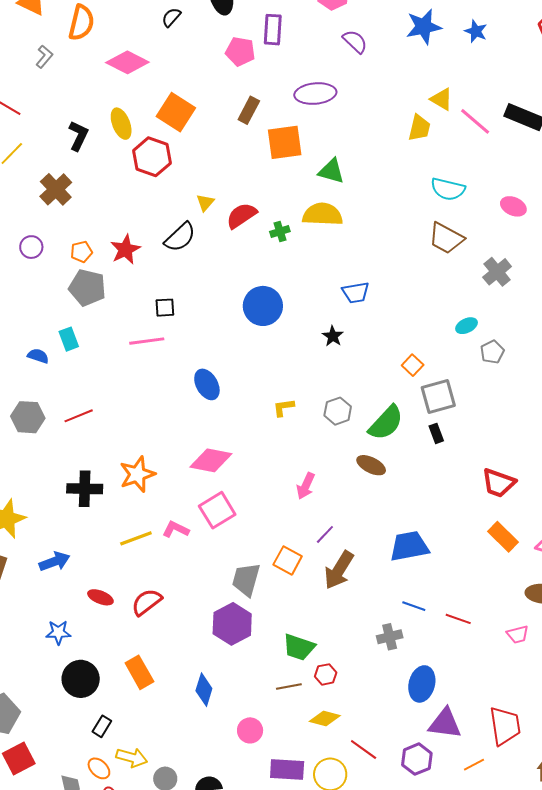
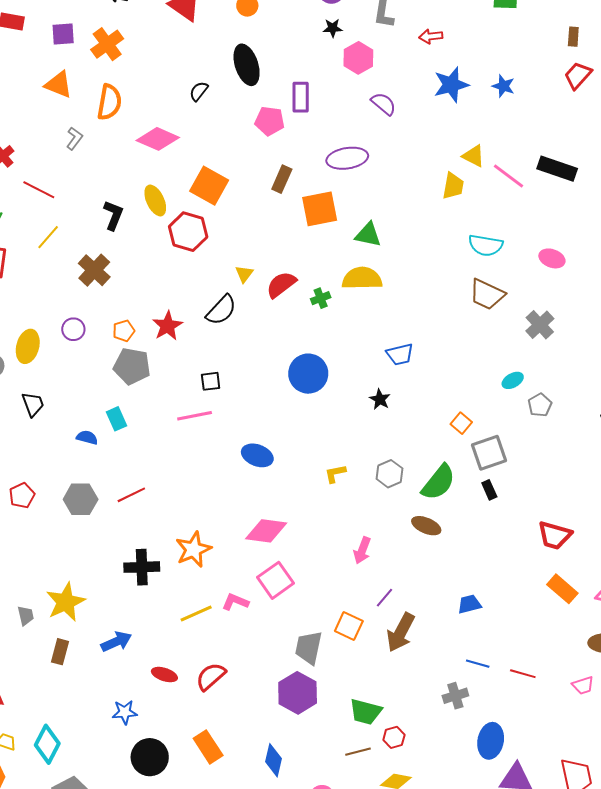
blue ellipse: (207, 384) -> (257, 455), turned -36
blue trapezoid: (409, 546) -> (469, 604), size x0.6

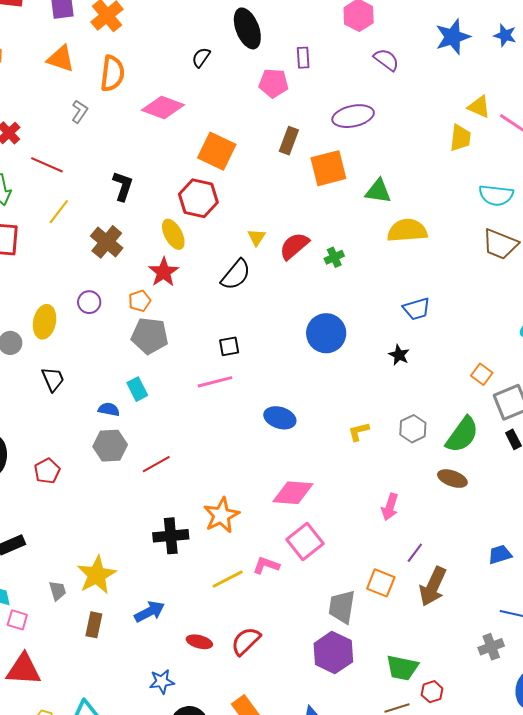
purple rectangle: (301, 97) -> (303, 58), size x0.7
yellow ellipse: (155, 200) -> (173, 234), moved
yellow semicircle: (362, 278) -> (407, 230), moved
red star: (167, 326) -> (164, 272), moved
gray hexagon: (81, 499) -> (110, 446), moved

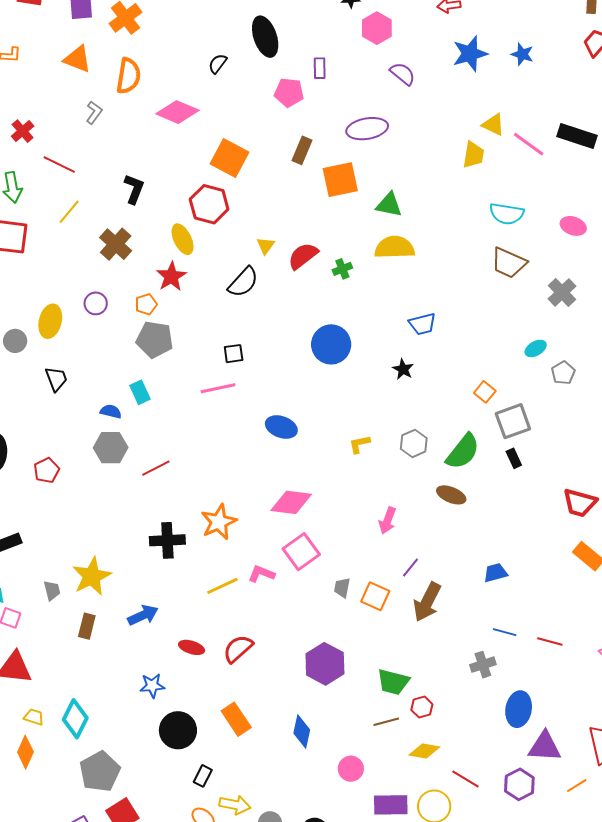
yellow semicircle: (407, 230) -> (394, 247), moved
gray trapezoid: (342, 607) -> (342, 588), moved, size x0.6

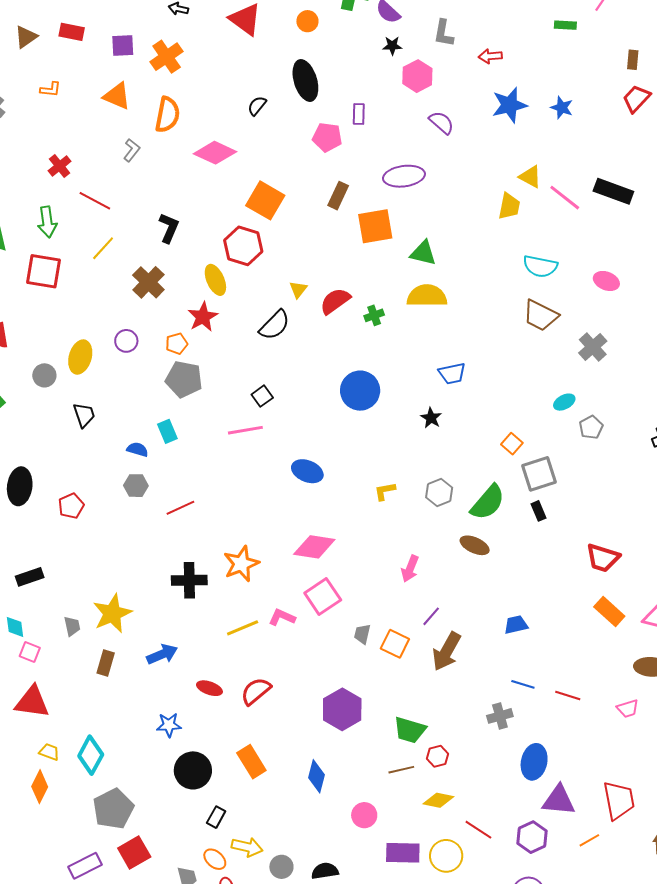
black square: (234, 354) -> (262, 396), turned -30
gray hexagon: (111, 448) -> (136, 486), size x0.7

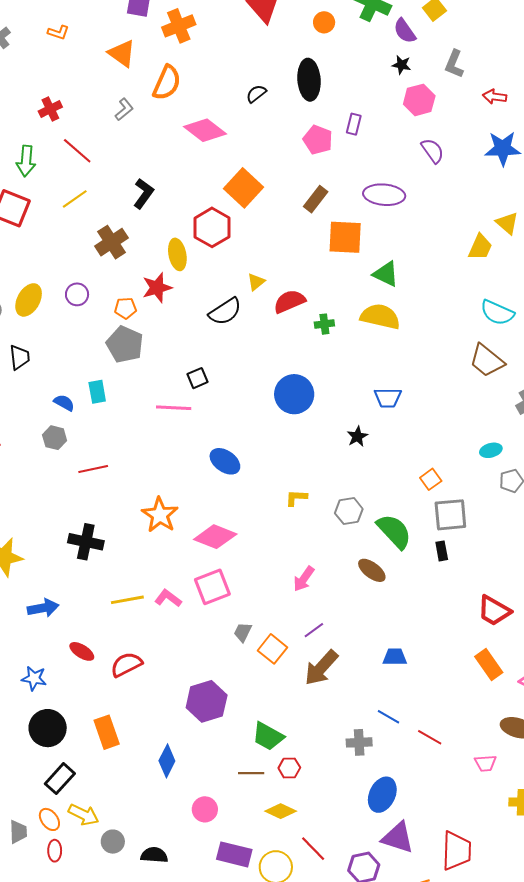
green semicircle: (488, 502) -> (394, 531), turned -96
orange star: (241, 564) -> (160, 515), moved, turned -30
black rectangle: (216, 817) -> (60, 779), size x1.4

